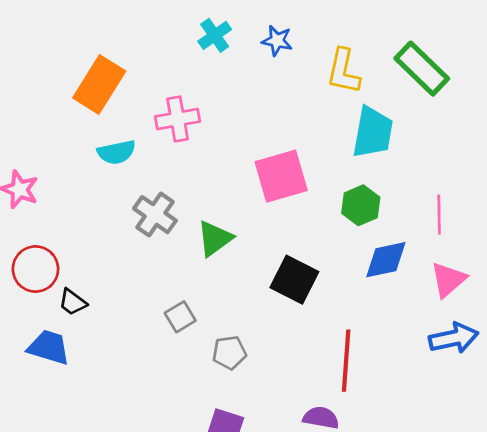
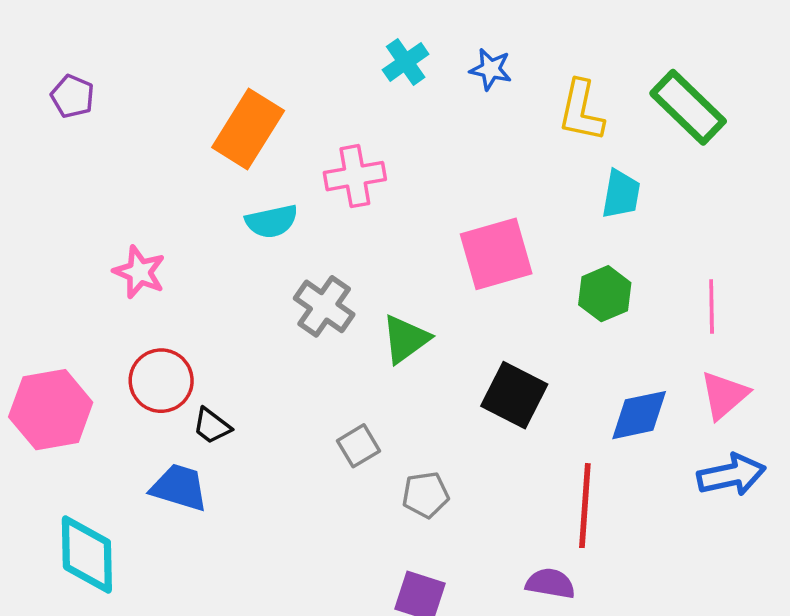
cyan trapezoid: (373, 132) -> (621, 194), size x0.7
blue diamond: (386, 260) -> (639, 415), moved

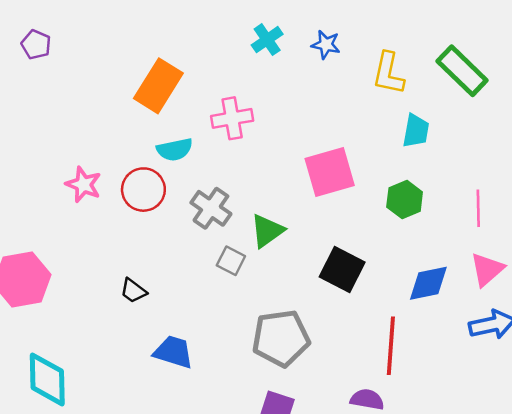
purple pentagon: (72, 96) -> (36, 45), moved
red circle: (161, 381) -> (143, 190), moved
gray square: (358, 446) -> (231, 261), moved, turned -32
blue trapezoid: (179, 487) -> (173, 352), moved
gray pentagon: (425, 495) -> (281, 338), size x1.8

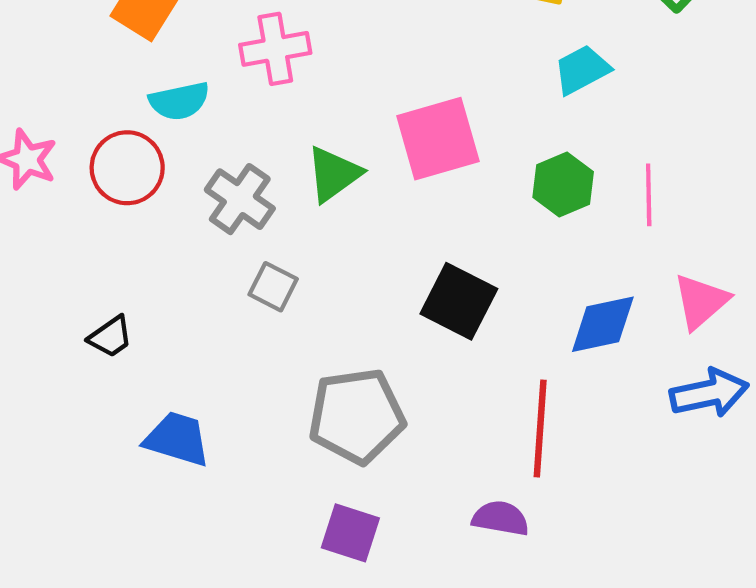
cyan trapezoid: (416, 131) -> (582, 70), turned -128
pink line: (478, 208) -> (649, 195), moved
green triangle: (267, 231) -> (334, 174), moved
black trapezoid: (133, 291) -> (110, 337), turned -72

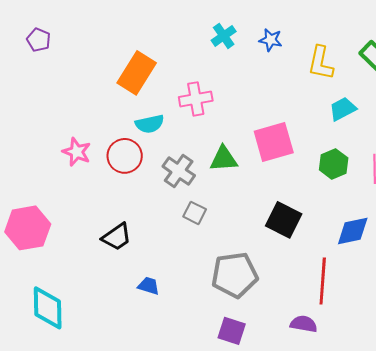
green triangle: (334, 174) -> (224, 159), turned 32
black trapezoid: (110, 337) -> (117, 237), size x1.4
blue trapezoid: (177, 439) -> (149, 286), size x0.7

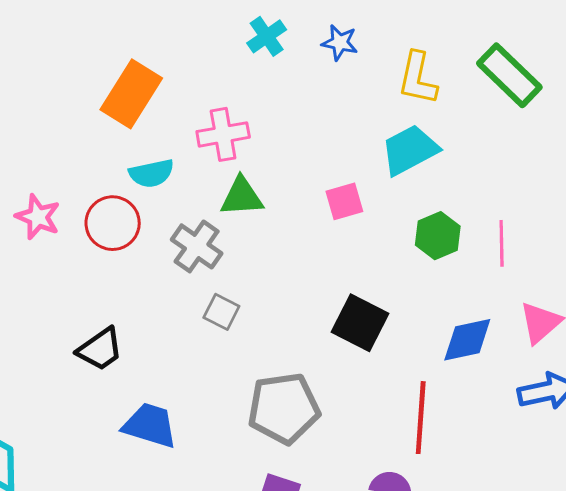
cyan trapezoid: (343, 109) -> (410, 150), moved, size x1.4
pink square: (274, 142) -> (344, 201), size x0.6
green triangle: (224, 159) -> (242, 197), moved
blue trapezoid: (149, 286) -> (150, 425), size x1.6

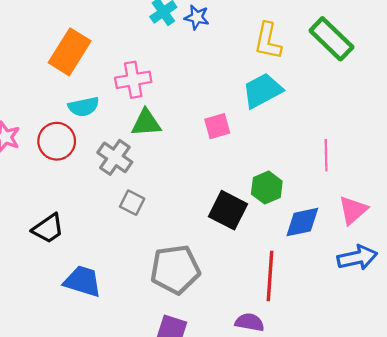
blue star: (340, 43) -> (197, 17), moved
green hexagon: (438, 236) -> (267, 188), moved

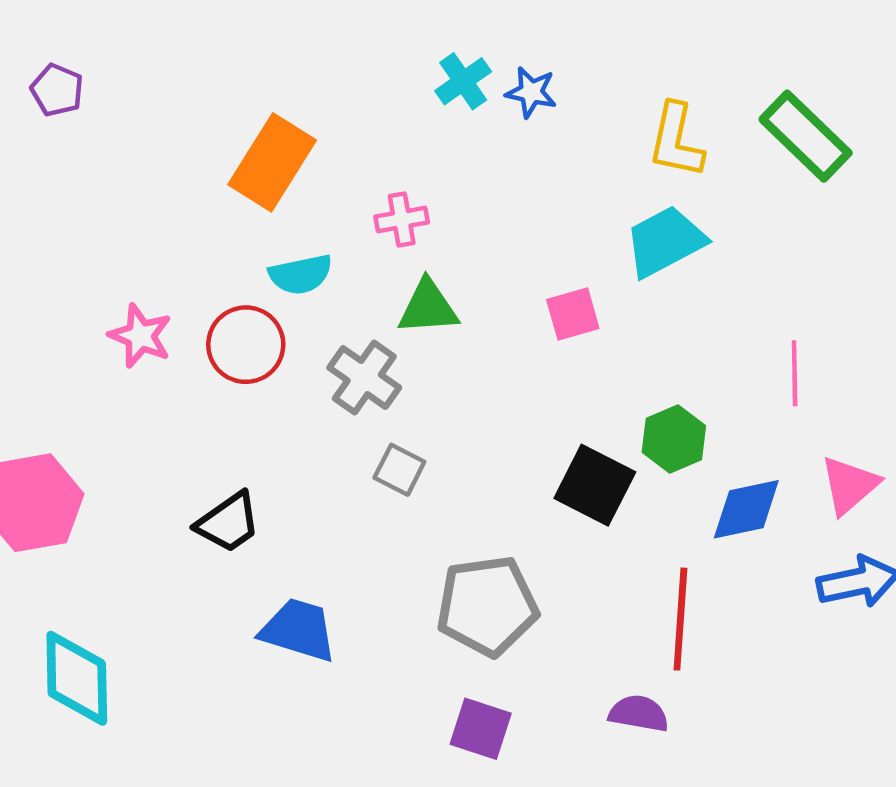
pink cross: (133, 80) -> (402, 220), size x0.7

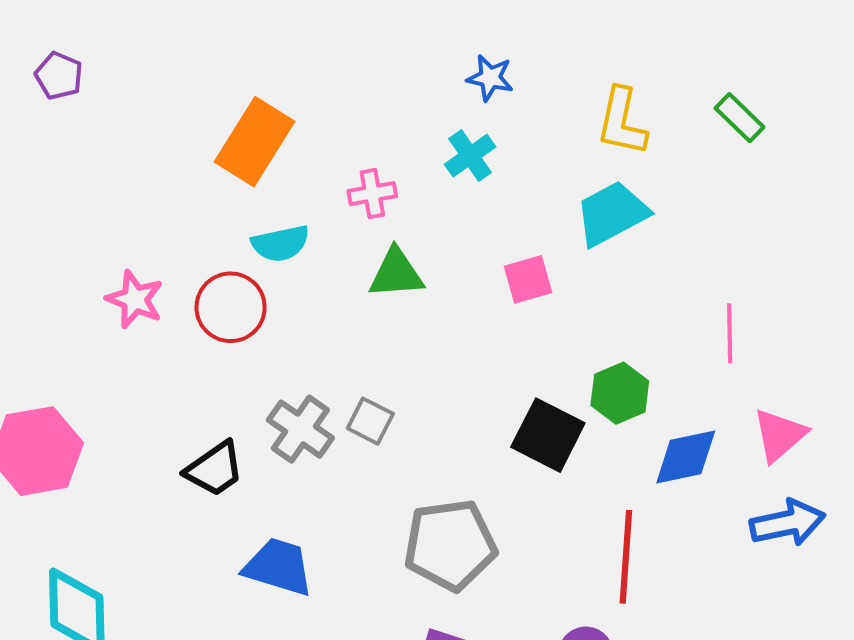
cyan cross: (463, 81) -> (470, 156), moved
green rectangle: (806, 136) -> (740, 118), size x0.6
gray cross: (364, 378) -> (300, 429), moved

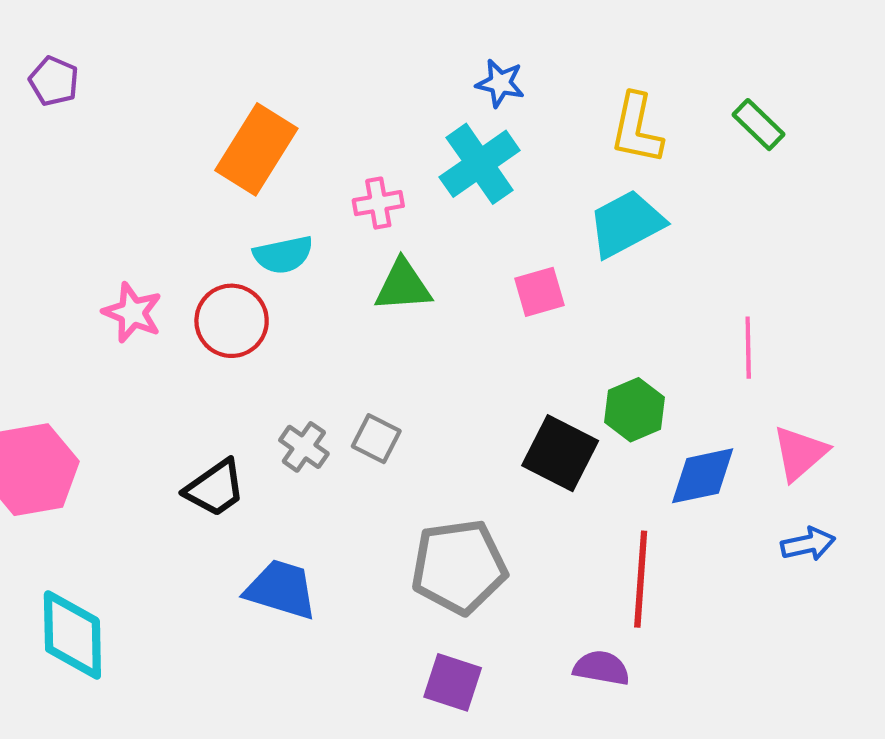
cyan cross: (470, 156) -> (480, 164), size x1.5
gray cross: (300, 429) -> (304, 447), size x0.7
blue arrow: (787, 523) -> (808, 544), size x0.7

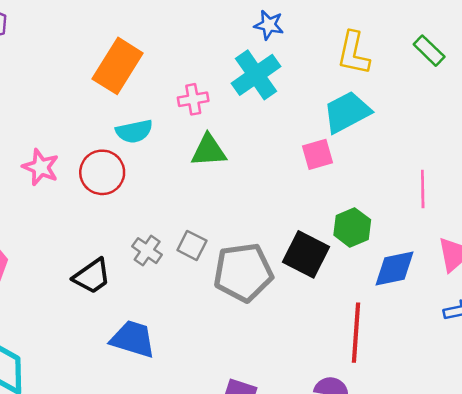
pink square: (539, 292) -> (318, 154), moved
gray pentagon: (459, 567) -> (243, 272), moved

